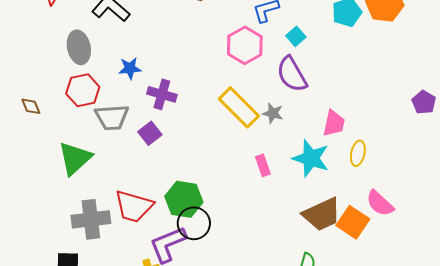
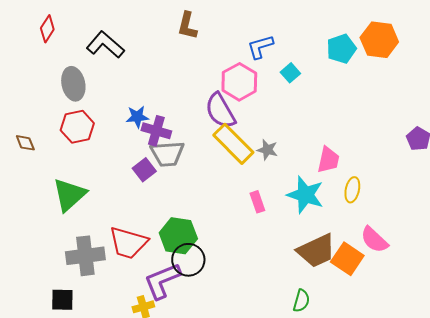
blue star: (130, 68) -> (137, 117), moved
purple semicircle: (292, 74) -> (220, 111), moved
gray trapezoid: (112, 117) -> (167, 154), moved

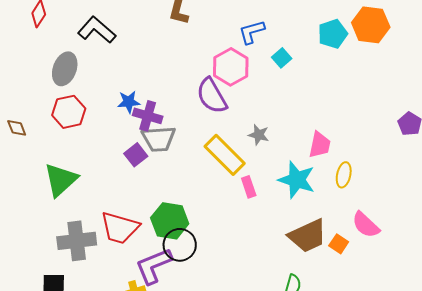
gray ellipse: (73, 84) -> (65, 69), turned 32
yellow rectangle: (233, 144) -> (225, 155), moved
orange square: (347, 259) -> (339, 244), size x0.6

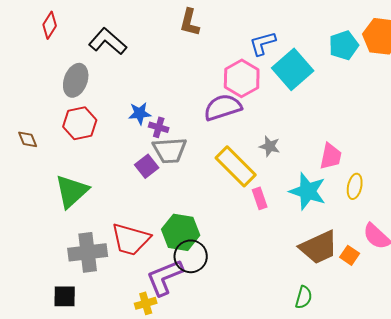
cyan square: (282, 58) -> (293, 69), size x2.0
purple semicircle: (212, 96) -> (223, 107), turned 102
purple cross: (148, 116) -> (159, 127), size x0.7

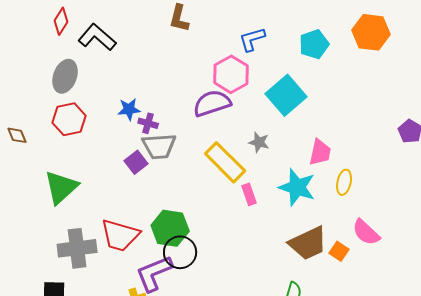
red diamond: (50, 25) -> (61, 21), moved
cyan pentagon: (344, 45) -> (314, 44), moved
cyan square: (293, 69) -> (286, 95), moved

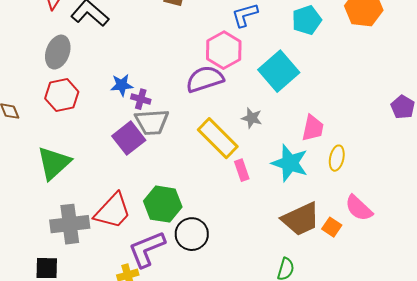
purple square: (136, 162) -> (129, 138), size x1.4
red trapezoid: (120, 235) -> (113, 211), turned -63
black circle: (180, 252) -> (192, 234), moved

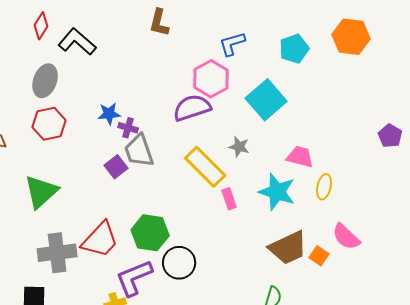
gray trapezoid: (152, 122) -> (139, 151), turned 75
pink trapezoid: (313, 128) -> (300, 157), turned -88
purple square: (129, 138) -> (116, 167), size x0.7

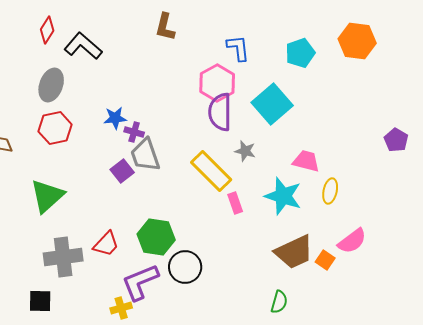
blue L-shape: (232, 44) -> (238, 48), turned 100
purple semicircle: (192, 108) -> (220, 112), moved, turned -72
pink semicircle: (346, 237) -> (352, 241), turned -80
red trapezoid: (100, 240) -> (106, 244), size x0.7

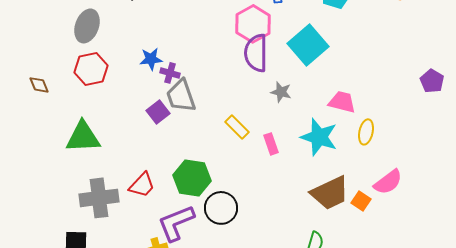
yellow rectangle: (211, 171) -> (237, 127), moved, size x0.6
green triangle: (47, 196) -> (83, 137), turned 39

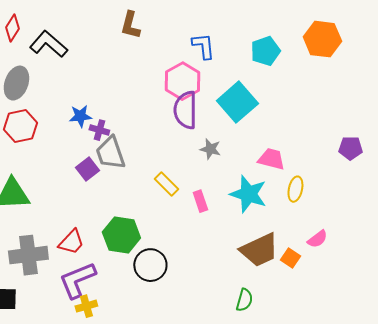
purple pentagon: (432, 81) -> (350, 148), moved, turned -30
pink semicircle: (388, 182) -> (317, 239), size x0.7
purple L-shape: (176, 223) -> (77, 280), moved

